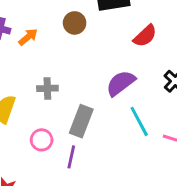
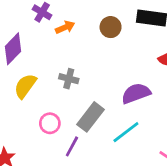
cyan line: (139, 121) -> (126, 132), moved, turned 64

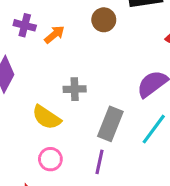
yellow semicircle: (25, 86) -> (46, 117), moved, turned -76
pink circle: (50, 123) -> (50, 159), moved

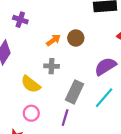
brown circle: (104, 20) -> (76, 38), moved
orange arrow: (54, 34) -> (53, 40), moved

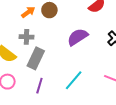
gray rectangle: (74, 92) -> (36, 58), moved
cyan line: (104, 98) -> (74, 80), moved

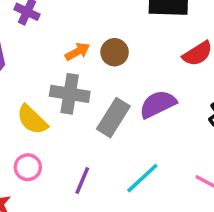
gray cross: (27, 37) -> (70, 94), size x1.5
gray rectangle: (36, 58) -> (113, 118), moved

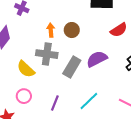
orange arrow: (77, 52) -> (51, 30), turned -64

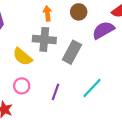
brown circle: (72, 30) -> (79, 12), moved
purple semicircle: (97, 59) -> (103, 30), moved

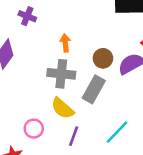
brown circle: (79, 12) -> (103, 58), moved
yellow semicircle: (22, 57) -> (62, 108), moved

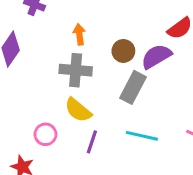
gray rectangle: (94, 89) -> (133, 87), moved
cyan line: (117, 132) -> (142, 136), turned 60

